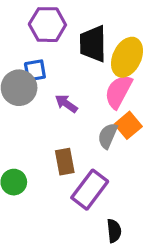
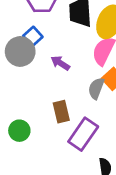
blue square: (35, 70) -> (33, 36), turned -30

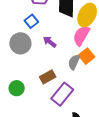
gray circle: (20, 51) -> (20, 43), moved
brown rectangle: (61, 112) -> (48, 77), turned 70

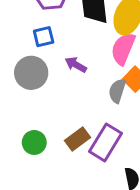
blue square: (31, 21) -> (44, 37), turned 32
brown rectangle: (48, 77) -> (77, 139), moved

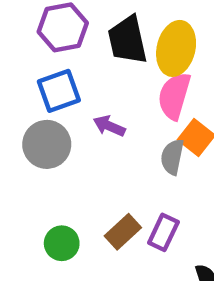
blue square: (44, 37) -> (59, 91), size x1.4
purple rectangle: (106, 142) -> (163, 232), size x0.7

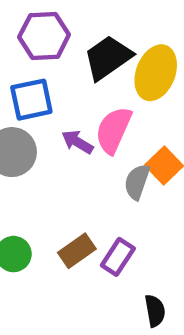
black trapezoid: (128, 40) -> (108, 58), turned 60
pink semicircle: (174, 96) -> (114, 130), moved

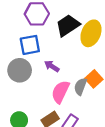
pink semicircle: (114, 130) -> (60, 92), moved

